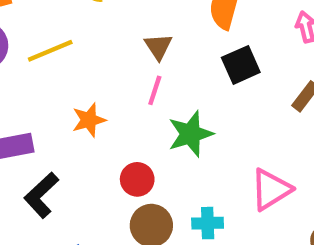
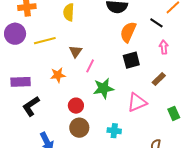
brown triangle: (158, 47) -> (76, 52), moved
pink triangle: (271, 189) -> (137, 102), moved
cyan cross: (208, 223) -> (114, 131), moved

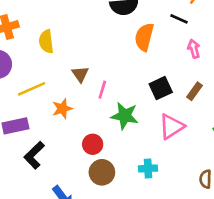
yellow semicircle: (69, 12) -> (46, 41), moved
yellow line: (45, 41) -> (32, 89), moved
black square: (131, 60) -> (161, 88), moved
green star: (103, 88) -> (125, 116), turned 30

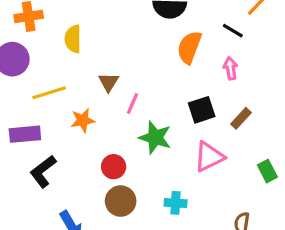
pink arrow: (194, 49) -> (231, 68), moved

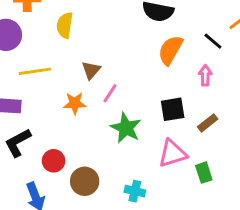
orange star: (83, 120) -> (75, 103), moved
red circle: (114, 167) -> (54, 161), moved
green rectangle: (267, 171) -> (204, 173), moved

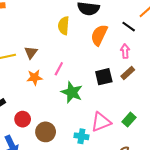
yellow semicircle: (65, 25) -> (64, 26), moved
brown triangle: (91, 70) -> (31, 52), moved
brown rectangle: (208, 123) -> (128, 73), moved
pink triangle: (172, 154) -> (101, 122), moved
green rectangle: (204, 173) -> (129, 120), turned 64

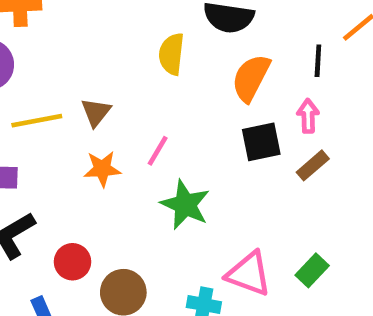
black line: (129, 27) -> (318, 61), turned 56
black square: (104, 77) -> (261, 142), moved
pink triangle: (101, 122) -> (249, 274), turned 40

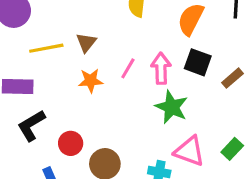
pink arrow: (308, 116) -> (161, 68), moved, size x1.4
black square: (261, 142) -> (198, 62), turned 32
green star: (185, 205) -> (172, 107), moved

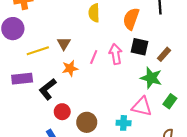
green star: (172, 107) -> (151, 78), moved
black L-shape: (31, 126) -> (48, 89), moved

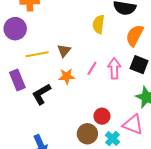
purple rectangle: (22, 79) -> (17, 80), turned 66
red circle: (62, 112) -> (102, 116), moved
brown circle: (87, 122) -> (87, 134), moved
cyan cross: (124, 123) -> (112, 138), turned 32

